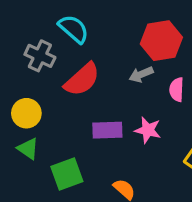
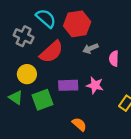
red hexagon: (161, 41) -> (77, 24), moved
yellow circle: (26, 113) -> (27, 74), moved
green square: (67, 174) -> (43, 100), moved

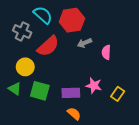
purple rectangle: (68, 85) -> (71, 93), moved
pink star: (95, 85) -> (94, 86), moved
green square: (43, 100) -> (40, 91), turned 36

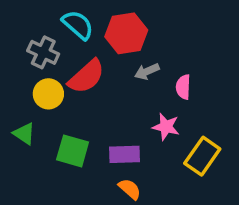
yellow circle: (25, 67) -> (48, 94), moved
pink star: (94, 86) -> (166, 127), moved
green triangle: (15, 89) -> (24, 134), moved
yellow rectangle: (118, 94) -> (202, 156), size x1.5

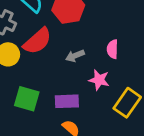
gray arrow: (147, 71) -> (75, 56), moved

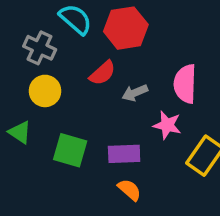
red semicircle: (37, 41) -> (102, 73), moved, size x0.7
pink semicircle: (112, 49) -> (185, 84), size x1.5

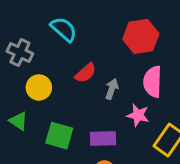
red hexagon: (126, 28) -> (141, 36), moved
gray cross: (40, 48) -> (20, 52), moved
gray arrow: (135, 93) -> (112, 89), turned 132

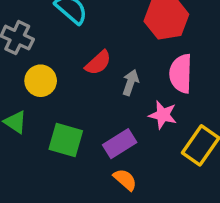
purple rectangle: (103, 139) -> (120, 144), turned -30

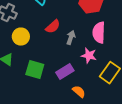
orange semicircle: (125, 180) -> (79, 92), moved

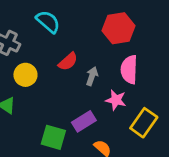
green square: (35, 70) -> (53, 137), moved

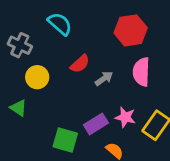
gray arrow: (92, 76) -> (104, 79), turned 36
pink star: (116, 100) -> (125, 117), moved

